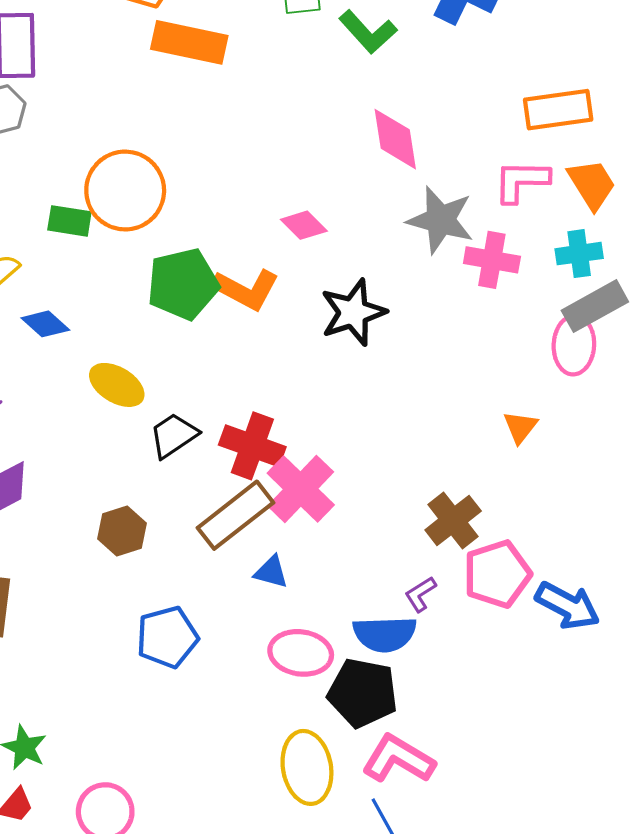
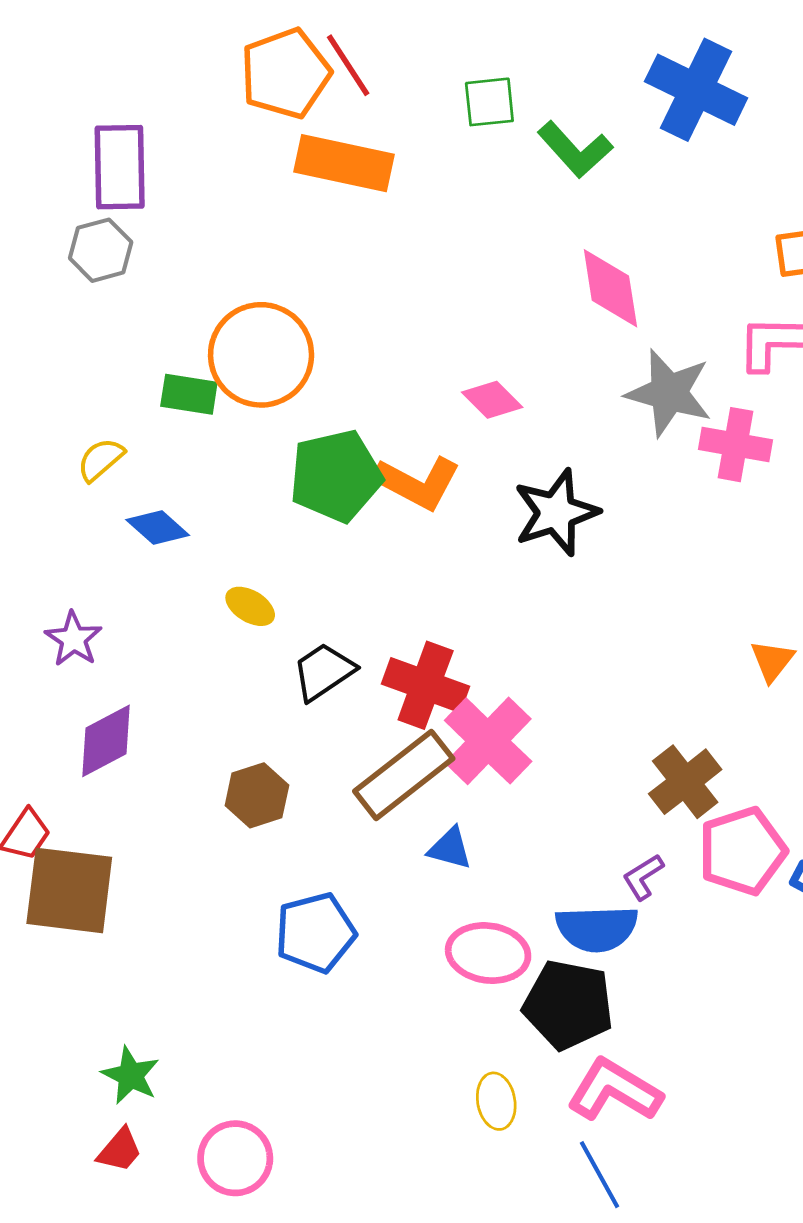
yellow ellipse: (117, 385) -> (250, 606), size x0.7
yellow ellipse: (307, 767) -> (496, 1101), size x0.6

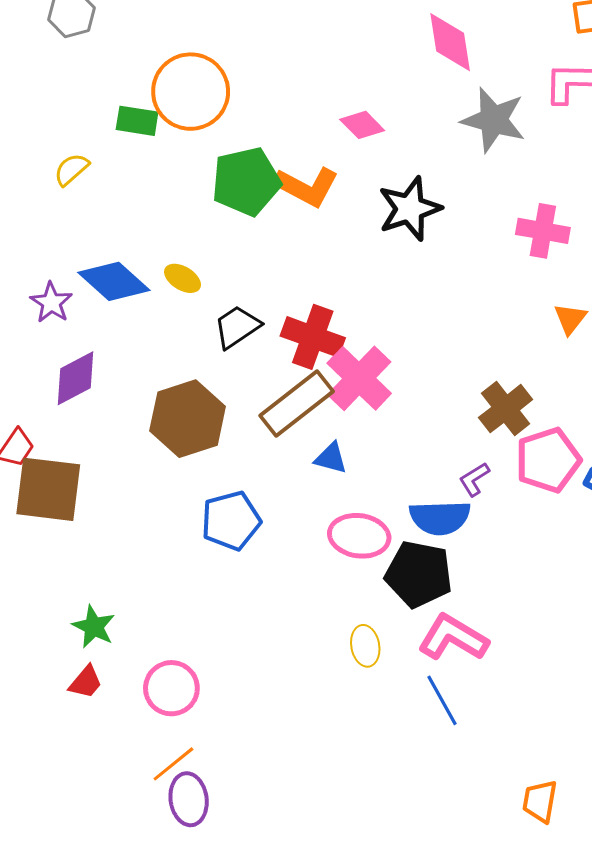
pink cross: (736, 445) -> (543, 231), moved
blue diamond: (158, 527) -> (114, 281), moved, size x1.5
brown hexagon: (257, 795) -> (188, 419), size x1.6

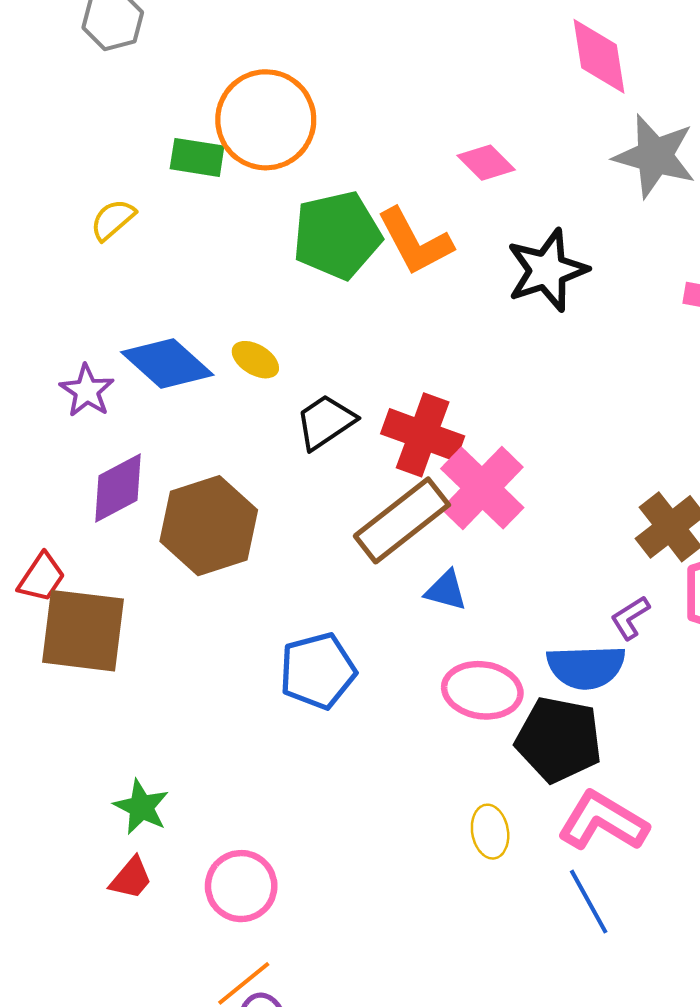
orange L-shape: (307, 186) -> (415, 242), turned 34
brown hexagon: (188, 419) -> (209, 526), moved

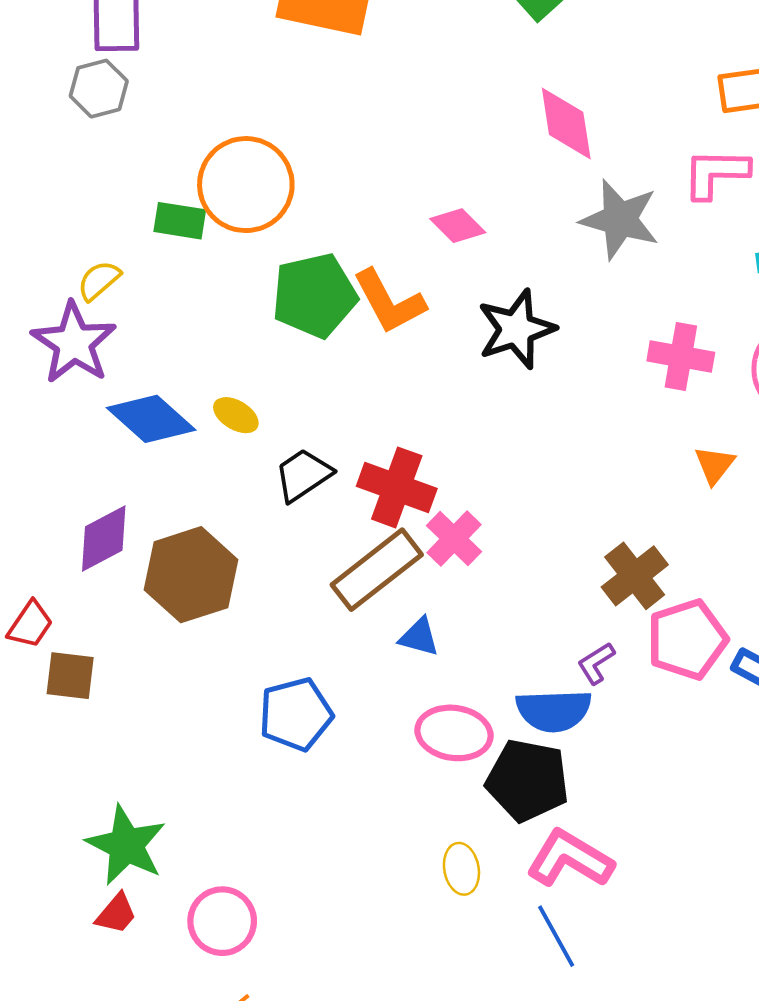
purple star: (87, 391) -> (74, 343), moved, size x1.6
pink cross: (482, 488) -> (454, 539), size x0.7
brown square: (83, 631) -> (70, 676), size x0.6
green star: (141, 807) -> (126, 845), size x1.5

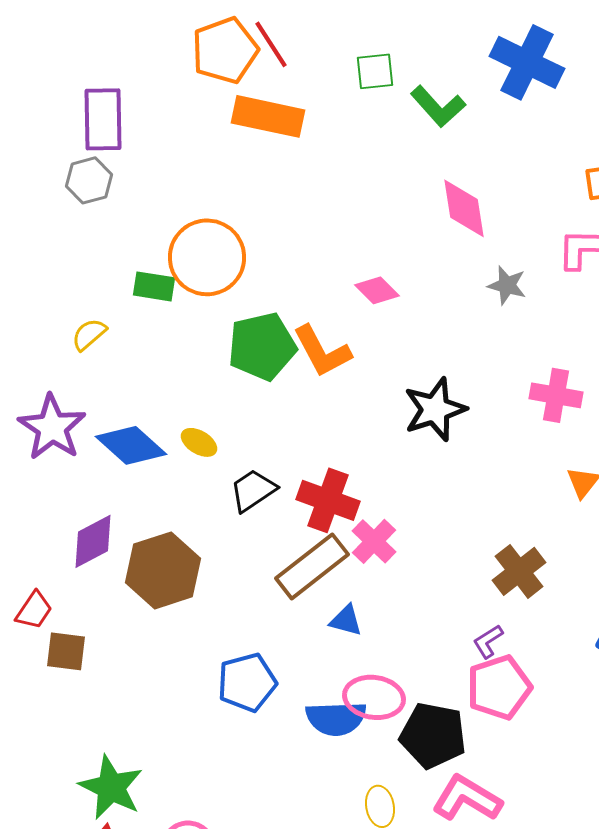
gray star: (620, 219) -> (507, 285), size x0.6
black star: (516, 329) -> (435, 409), moved
purple star: (74, 343) -> (52, 427), moved
pink pentagon: (687, 639) -> (499, 687), moved
blue semicircle: (554, 711) -> (336, 718), moved

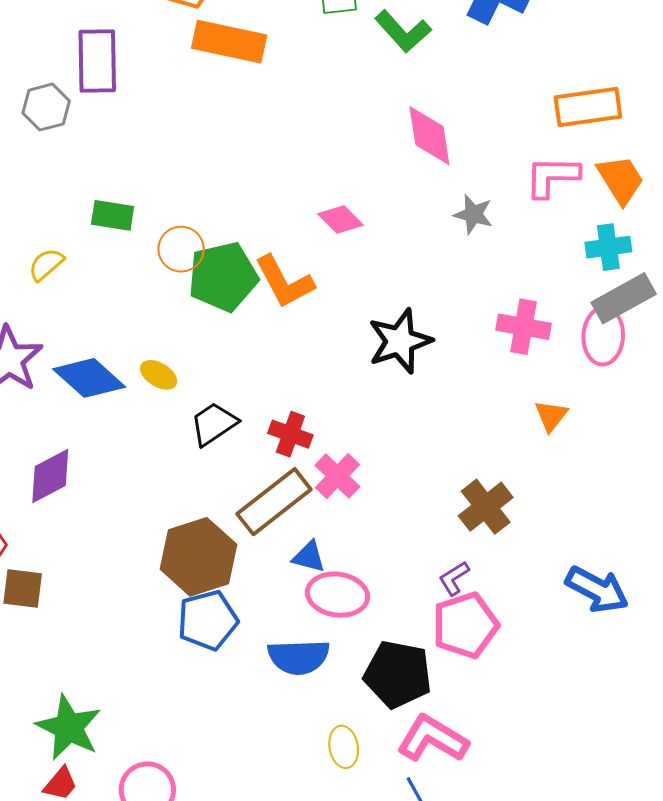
purple rectangle: (103, 119) -> (97, 61), moved
orange circle: (207, 257) -> (181, 249), moved, size x0.6
red cross: (328, 500) -> (290, 434), size x0.7
brown hexagon: (163, 570) -> (198, 557), moved
pink ellipse: (374, 697) -> (337, 595), moved

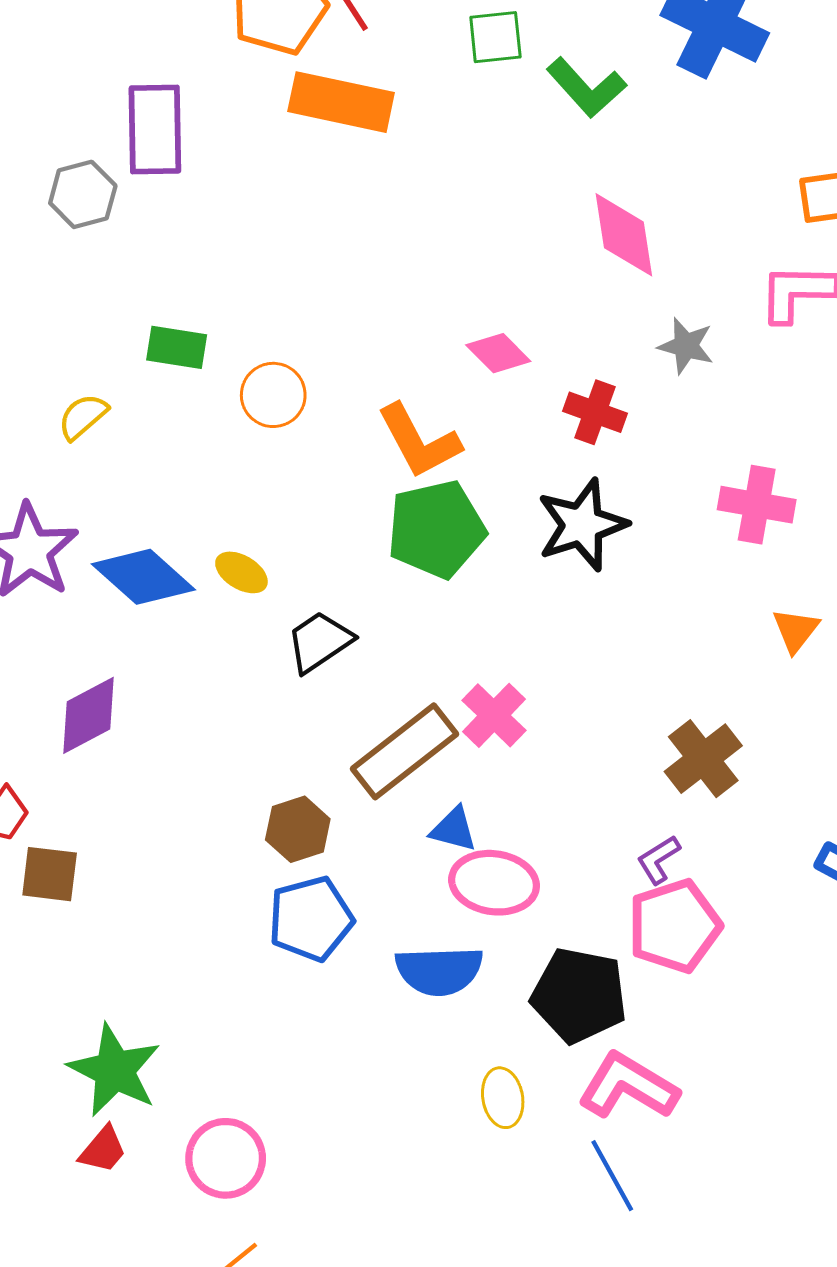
green pentagon: (223, 277) -> (436, 529), moved
red cross: (290, 434) -> (595, 412), moved
brown hexagon: (198, 557) -> (298, 829), size x0.6

